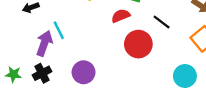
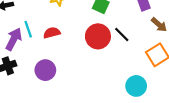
red semicircle: (121, 16) -> (52, 33), moved
red circle: (138, 44) -> (98, 36), moved

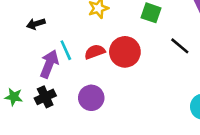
red circle: (98, 36) -> (125, 52), moved

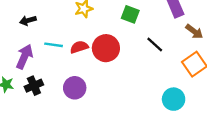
cyan line: (66, 50) -> (54, 45), turned -60
purple arrow: (49, 64) -> (25, 57), moved

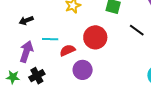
red semicircle: (79, 47) -> (67, 50), moved
purple circle: (75, 88) -> (83, 70), moved

